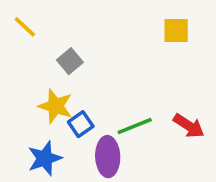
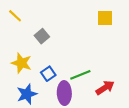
yellow star: (55, 106) -> (21, 63), moved
red arrow: (189, 126) -> (105, 88), moved, turned -66

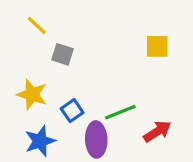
yellow line: (15, 16) -> (37, 25), moved
yellow square: (105, 18) -> (157, 46), moved
gray square: (42, 36) -> (62, 54), turned -32

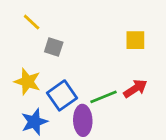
blue square: (72, 111) -> (62, 95), size x1.5
red arrow: (157, 131) -> (135, 89), moved

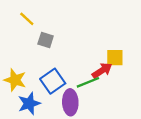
yellow square: (135, 40) -> (115, 58), moved
yellow star: (27, 82) -> (15, 80), moved
red arrow: (135, 89) -> (102, 71), moved

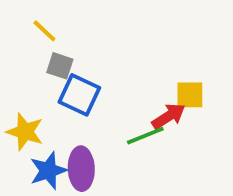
gray square: (46, 40) -> (60, 66), moved
blue square: (53, 81) -> (79, 95), moved, turned -30
purple ellipse: (70, 102) -> (81, 169), moved

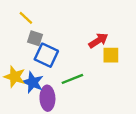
red arrow: (169, 116) -> (98, 40), moved
green line: (145, 136) -> (72, 79), moved
blue star: (48, 171) -> (33, 82), moved, turned -30

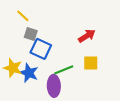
yellow square: (111, 55) -> (91, 63), moved
purple ellipse: (47, 98) -> (54, 86), moved

